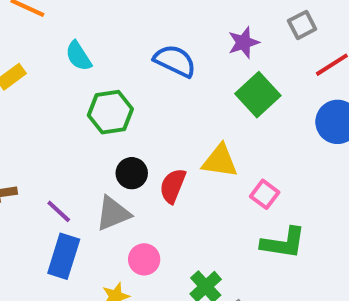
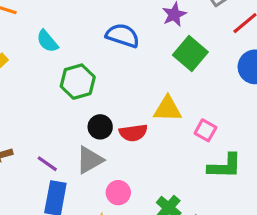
red semicircle: (173, 186) -> (133, 133), turned -112

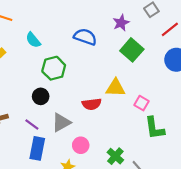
black circle: (100, 127) -> (41, 96), moved
green L-shape: (225, 166) -> (154, 128), turned 80

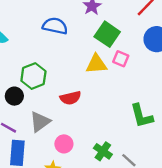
green hexagon: (54, 68) -> (33, 76), moved
yellow triangle: (115, 88) -> (96, 64), moved
pink square: (142, 103) -> (121, 59), moved

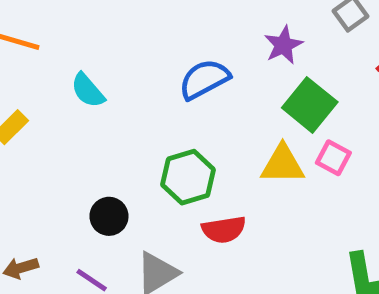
blue semicircle: (55, 26) -> (204, 79), turned -45
green hexagon: (33, 76) -> (188, 177), moved

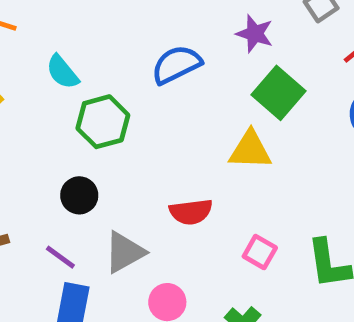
purple star: (283, 45) -> (255, 34), turned -30
pink square: (333, 158) -> (260, 252), moved
green hexagon: (188, 177) -> (103, 122), moved

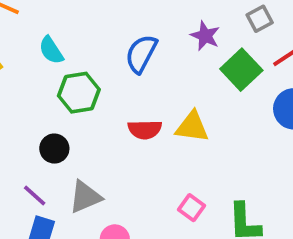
blue semicircle: (176, 65) -> (141, 54), turned -42
green square: (279, 93) -> (241, 70), moved
red semicircle: (191, 212) -> (145, 129), moved

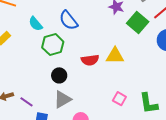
blue semicircle: (141, 54) -> (69, 20), moved, turned -60
black circle: (54, 149) -> (59, 75), moved
purple line: (35, 195) -> (27, 102), moved

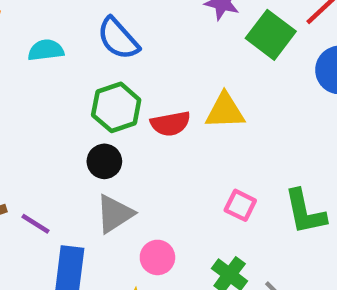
cyan semicircle: (36, 24) -> (46, 50), turned 126
green hexagon: (53, 45) -> (116, 107), moved

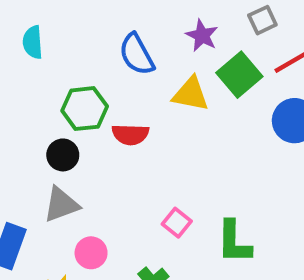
blue semicircle: (118, 39) -> (137, 54), moved
cyan semicircle: (46, 50) -> (33, 42), turned -100
yellow triangle: (225, 111) -> (191, 94), moved

